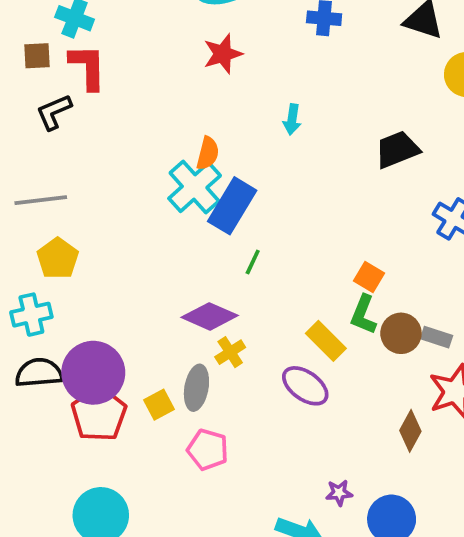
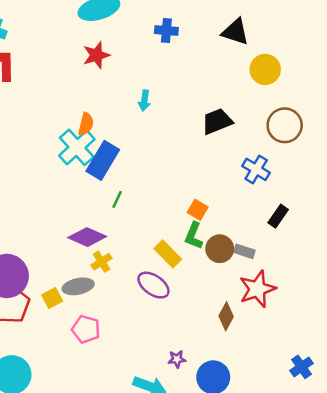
gray ellipse: (196, 388) -> (78, 286), turned 68

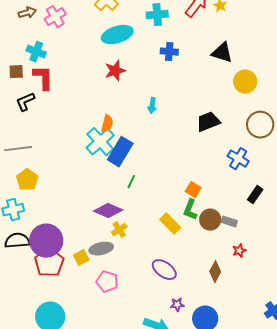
purple ellipse: (153, 285) -> (164, 270), moved
red star: (257, 289) -> (239, 251), size x0.5

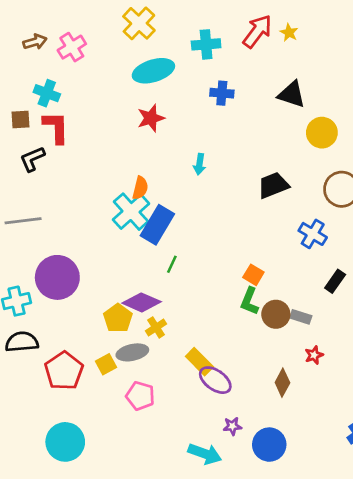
yellow pentagon: (27, 180) -> (118, 318), moved
yellow rectangle: (170, 224) -> (199, 362), moved
purple circle: (46, 241) -> (57, 277), moved

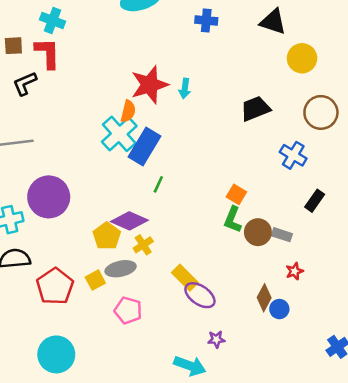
cyan cross: (47, 93) -> (52, 20), moved
red star: (151, 118) -> (150, 85), moved, size x1.4
blue circle: (269, 445) -> (279, 309), moved, size x0.6

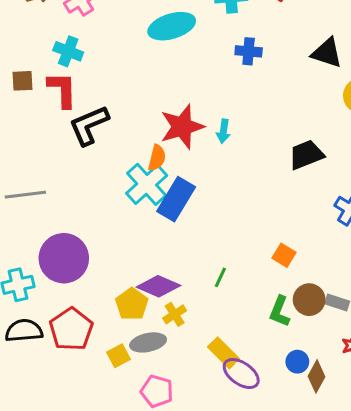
black L-shape: (25, 83) -> (89, 125), moved, size x1.4
green line: (158, 184) -> (220, 277), moved
green L-shape: (233, 220) -> (280, 311), moved
red pentagon: (55, 286) -> (71, 329), moved
blue circle: (279, 309) -> (297, 362), moved

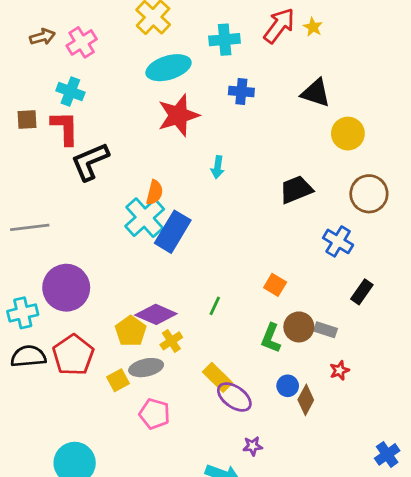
red star: (182, 127) -> (178, 115), moved

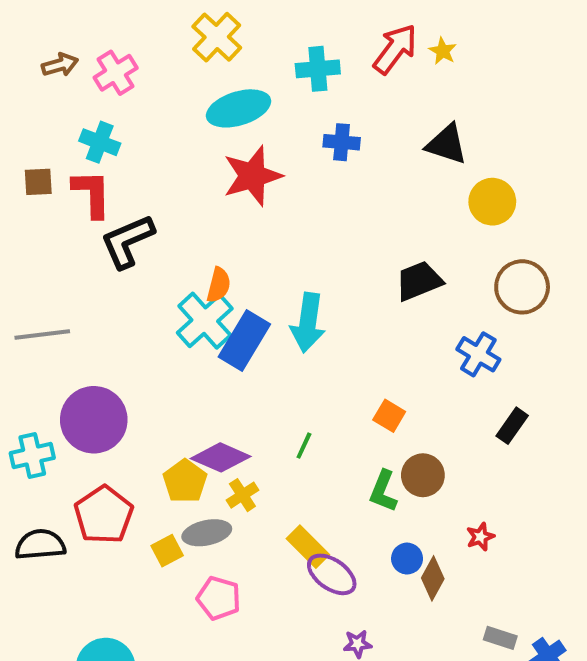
cyan arrow: (218, 167) -> (308, 323), moved, size x1.8
gray rectangle: (325, 330) -> (500, 638), moved
black semicircle: (28, 356) -> (40, 545), moved

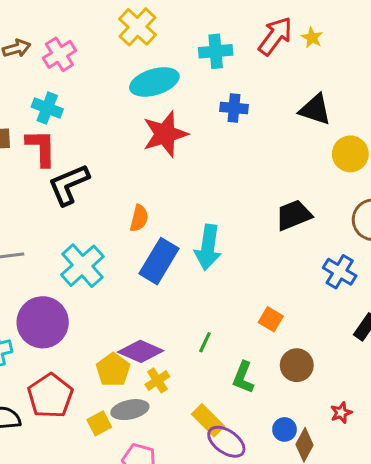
cyan cross: (205, 321) -> (82, 266), moved
green L-shape: (383, 491) -> (243, 377), moved

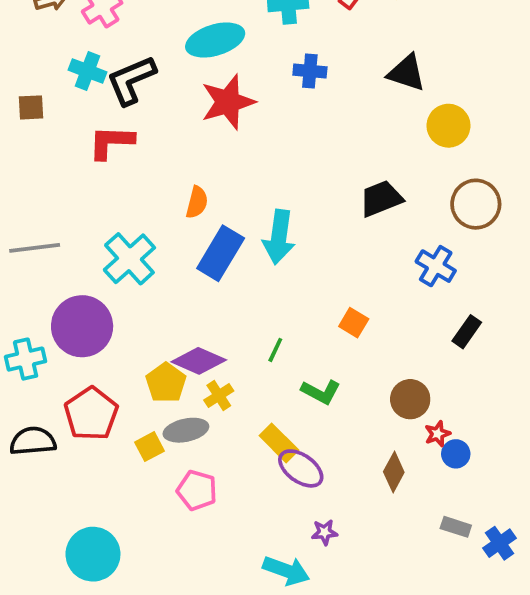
red L-shape: (41, 148) -> (111, 142), moved, turned -87
black L-shape: (69, 185) -> (131, 80), moved
brown circle: (297, 365) -> (410, 399), moved
green L-shape: (243, 377) -> (321, 392), turned -84
blue circle: (285, 429) -> (456, 454), moved

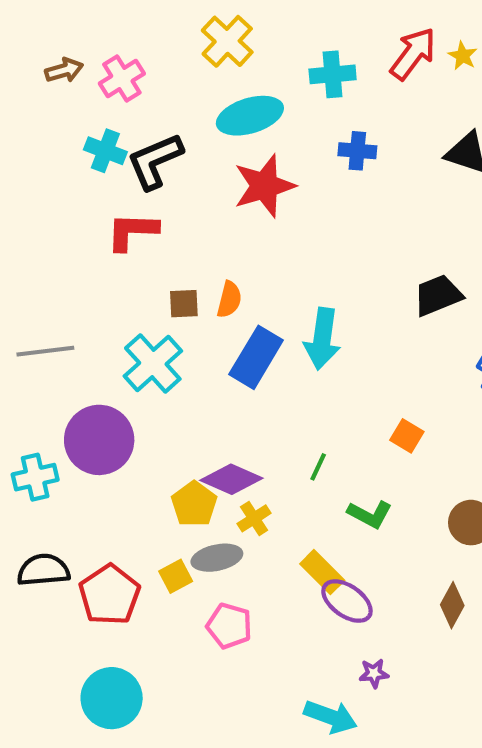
brown square: (31, 107) -> (184, 304), moved
red pentagon: (91, 414) -> (109, 595), moved

